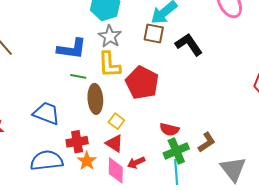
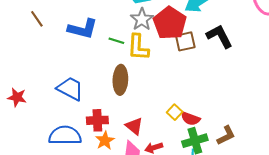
brown square: (154, 33) -> (185, 41), moved, turned -30
blue L-shape: (72, 49) -> (83, 29), moved
green line: (78, 76) -> (116, 41), moved
red pentagon: (142, 83) -> (170, 23), moved
yellow square: (116, 121) -> (175, 112), moved

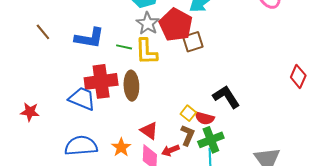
black L-shape: (219, 36) -> (226, 97), moved
red cross: (97, 120) -> (101, 81), moved, size x1.5
brown L-shape: (226, 135) -> (188, 135), moved, turned -35

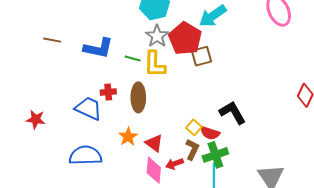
brown line: (43, 32) -> (52, 40), turned -42
red cross: (101, 81) -> (108, 92), size x0.5
orange star: (121, 147) -> (128, 137), moved

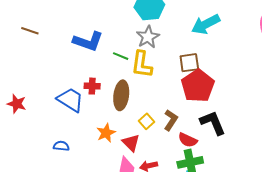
red pentagon: (185, 39) -> (198, 86), moved
brown line: (52, 40) -> (30, 31), moved
yellow square: (194, 127) -> (146, 121), moved
brown L-shape: (192, 149) -> (171, 120), moved
blue semicircle: (85, 155) -> (61, 146), size x0.5

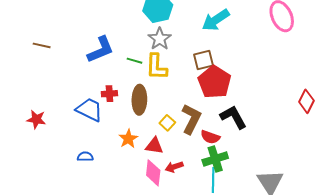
blue L-shape: (88, 41) -> (101, 50), turned -36
brown L-shape: (171, 120) -> (191, 119), size x1.4
red triangle: (131, 143) -> (154, 146), turned -30

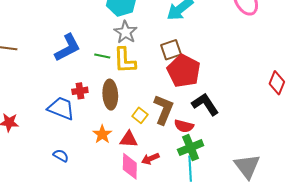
blue semicircle: (85, 157) -> (61, 156), turned 35

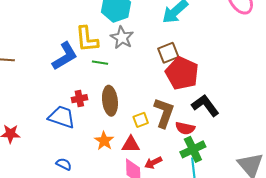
yellow L-shape: (125, 60) -> (87, 39), moved
yellow square: (140, 115) -> (141, 120), turned 35

